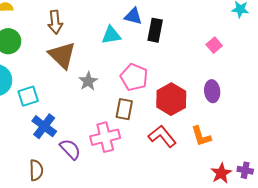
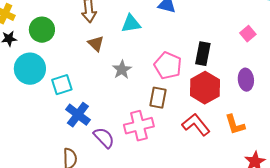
black rectangle: (155, 30) -> (203, 54), moved
cyan triangle: (111, 35) -> (131, 24), moved
brown triangle: (62, 55) -> (96, 44), size x0.6

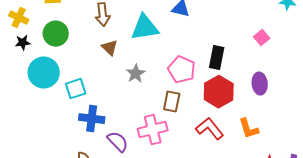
cyan triangle: (131, 24) -> (145, 28), size x1.4
blue cross: (78, 115) -> (92, 119), turned -30

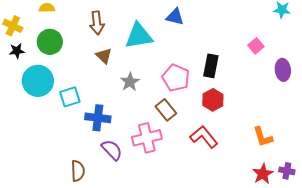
purple ellipse: (260, 84) -> (283, 70), moved
red hexagon: (219, 92) -> (213, 100), size x0.7
brown rectangle: (172, 102) -> (166, 110), turned -50
blue cross: (92, 119) -> (98, 118), moved
orange L-shape: (249, 129) -> (263, 137), moved

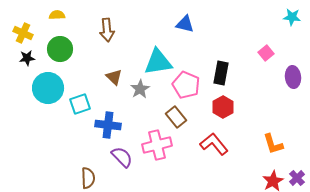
cyan triangle: (139, 36) -> (158, 62), moved
brown triangle: (104, 56) -> (114, 77), moved
purple cross: (287, 171) -> (297, 178), turned 35

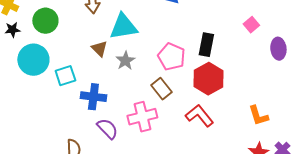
cyan triangle: (158, 62) -> (123, 27), moved
red hexagon: (223, 107) -> (208, 79), size x1.4

